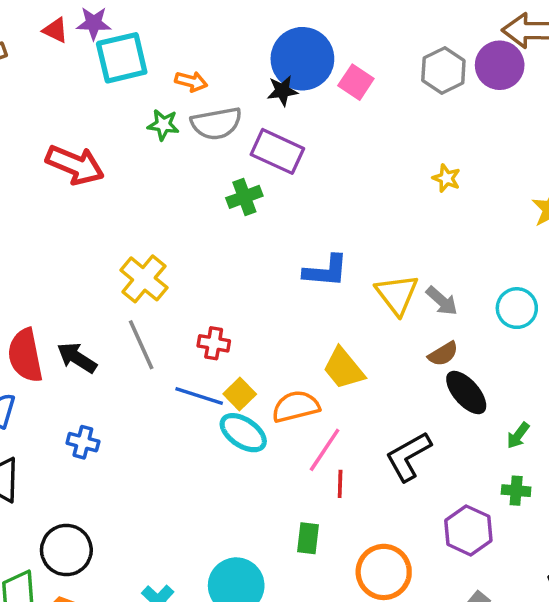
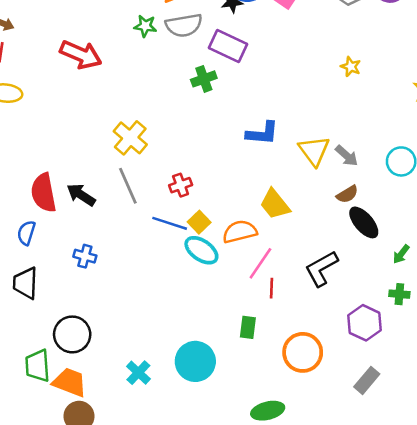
red cross: (214, 343) -> (181, 185), turned -30

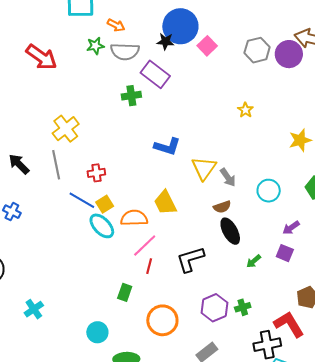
green star: (145, 26) -> (95, 46), turned -30
green cross: (399, 294) -> (243, 307), moved, turned -35
cyan circle: (195, 361) -> (97, 332), moved, size x0.7

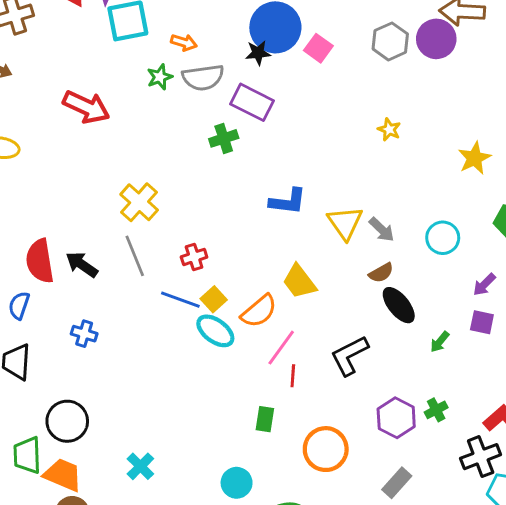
orange semicircle: (134, 218) -> (259, 311), turned 152

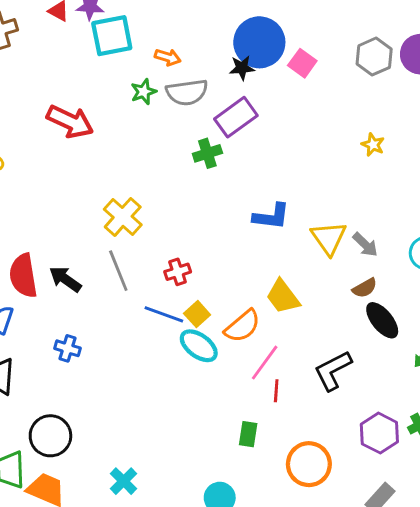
purple rectangle: (252, 102) -> (236, 117), turned -63

